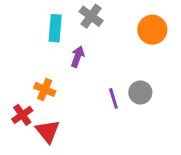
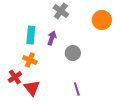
cyan rectangle: (55, 28) -> (31, 35), moved
gray circle: (140, 92) -> (73, 53), moved
purple line: (113, 98) -> (77, 89), moved

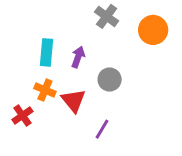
gray cross: (61, 11) -> (107, 16), moved
red triangle: (32, 88) -> (73, 101), moved
purple line: (77, 89) -> (102, 129), moved, turned 48

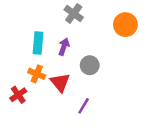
gray cross: (107, 16) -> (74, 13), moved

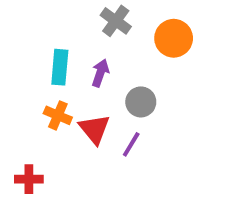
orange circle: (125, 25) -> (174, 38), moved
red cross: (18, 95) -> (29, 179), moved, turned 35
purple line: (84, 106) -> (131, 144), moved

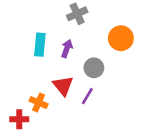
gray cross: (116, 21) -> (77, 14), turned 30
orange circle: (174, 38) -> (121, 38), moved
orange cross: (58, 115) -> (39, 103), moved

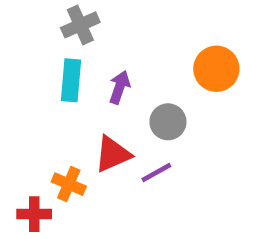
gray cross: (77, 14) -> (80, 25), moved
red triangle: (63, 86) -> (113, 154), turned 45
purple line: (87, 96) -> (156, 173), turned 30

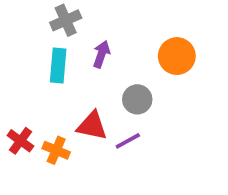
purple arrow: (120, 87) -> (101, 54), moved
red triangle: (113, 154) -> (92, 126), turned 36
red cross: (34, 214) -> (20, 141), moved, turned 36

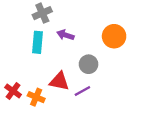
purple arrow: (101, 54) -> (65, 35), turned -91

